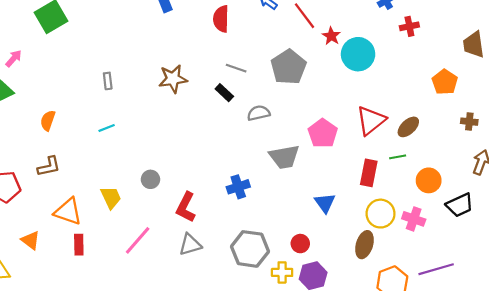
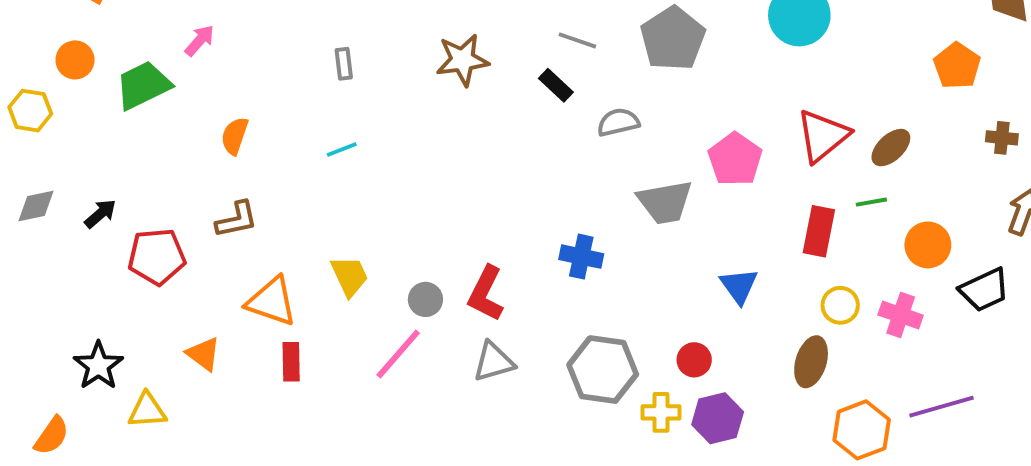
pink arrow: (14, 58) -> (200, 40), moved
gray circle: (150, 179) -> (425, 299), moved
blue cross: (238, 187) -> (581, 257), turned 30
yellow circle: (381, 214) -> (840, 305), size x0.7

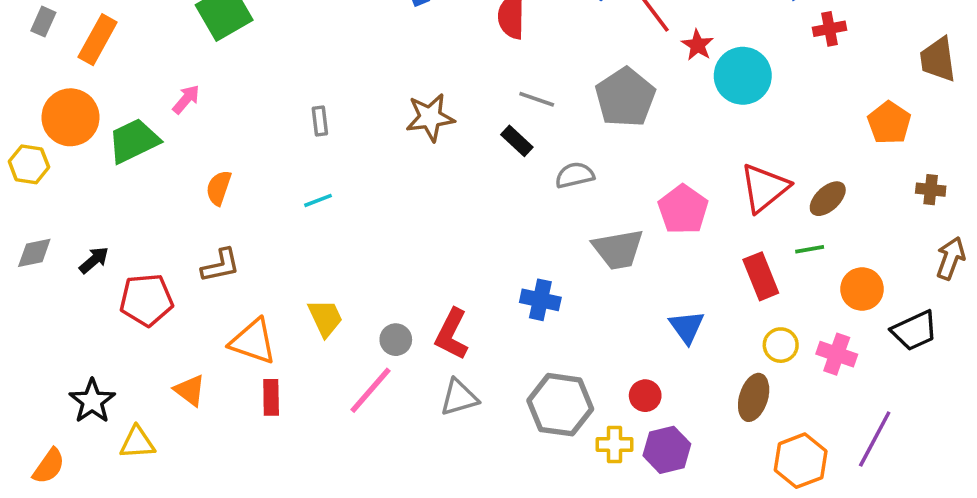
orange circle: (75, 60) -> (70, 117), size x1.6
red rectangle: (819, 231) -> (761, 276), turned -33
purple line: (941, 407) -> (875, 439), turned -46

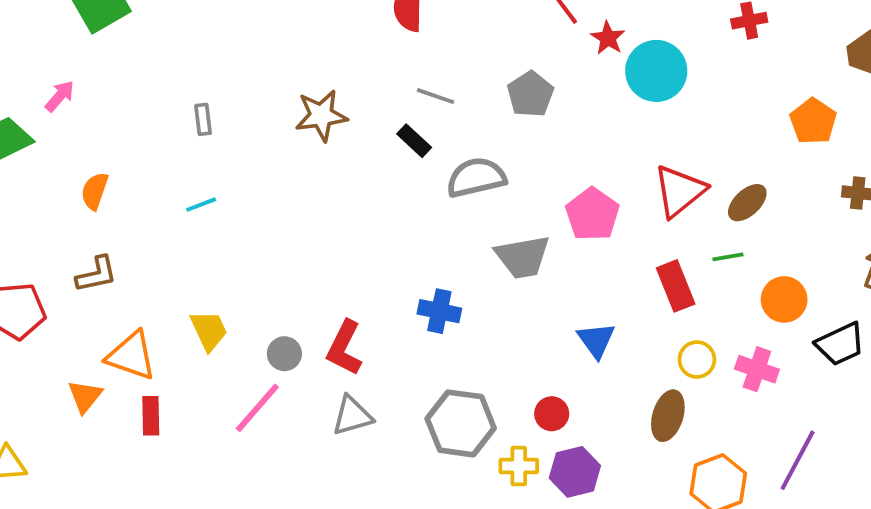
gray pentagon: (625, 97) -> (530, 94), size x0.7
gray semicircle: (575, 175) -> (476, 177), size x1.4
orange triangle: (190, 390) -> (85, 396), moved, turned 32

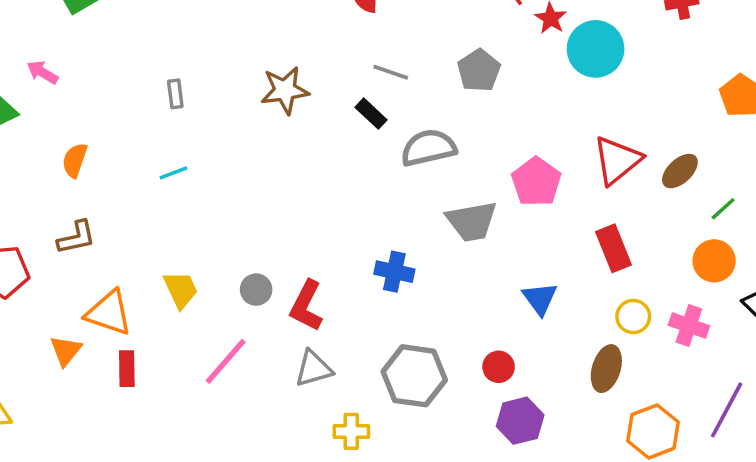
pink arrow: (60, 96) -> (42, 72), turned -100
green line: (728, 257) -> (723, 209), moved, turned -32
gray circle: (284, 354) -> (256, 290), moved
yellow cross: (519, 466) -> (351, 431), moved

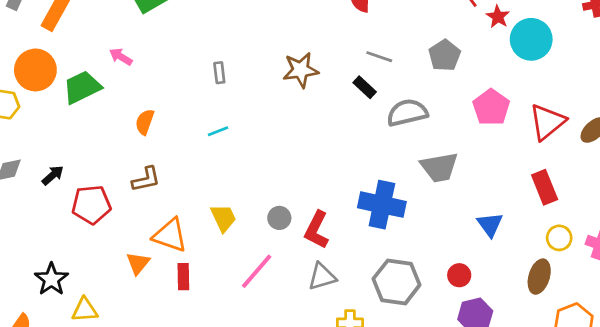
pink pentagon: (536, 182) -> (491, 107), moved
blue cross: (394, 272) -> (382, 205), size x1.6

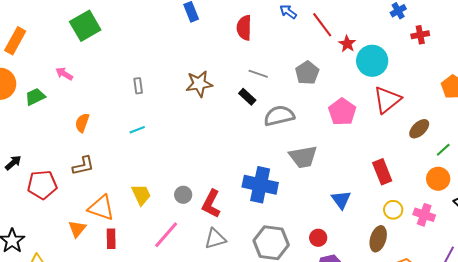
green trapezoid: (82, 87) -> (35, 97), size x0.7
red triangle: (547, 122) -> (387, 100), moved

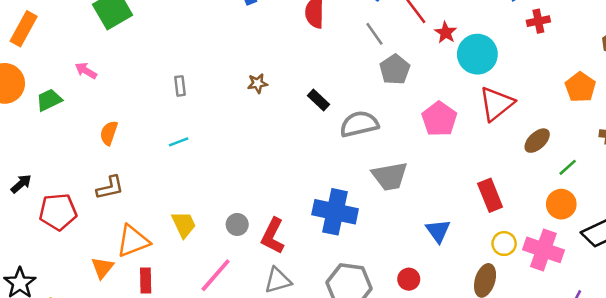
gray line: (258, 74) -> (374, 34), moved, turned 36
brown star: (199, 84) -> (257, 83), size x0.6
orange triangle: (101, 208) -> (133, 241), turned -40
pink cross: (424, 215) -> (543, 250), size x1.4

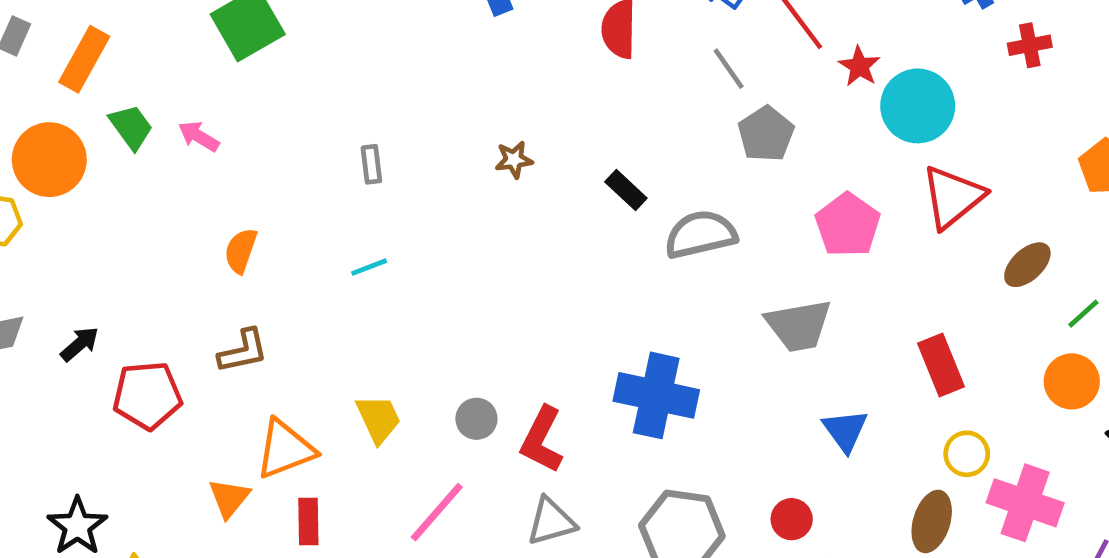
green trapezoid: (49, 100) -> (131, 127), moved, turned 80
gray trapezoid: (390, 176) -> (799, 325), moved
pink cross: (543, 250) -> (1025, 503), moved

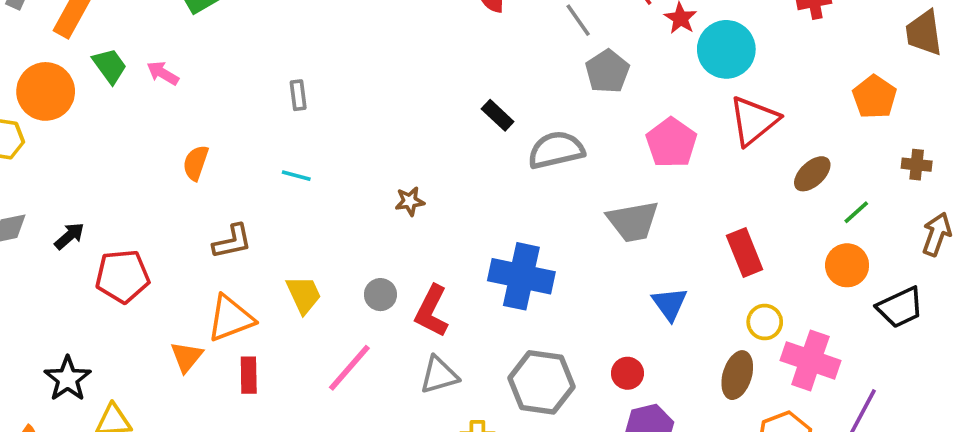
brown star: (514, 160) -> (410, 201), moved
cyan line: (369, 267) -> (296, 176), turned 36
brown L-shape: (243, 351) -> (232, 242), moved

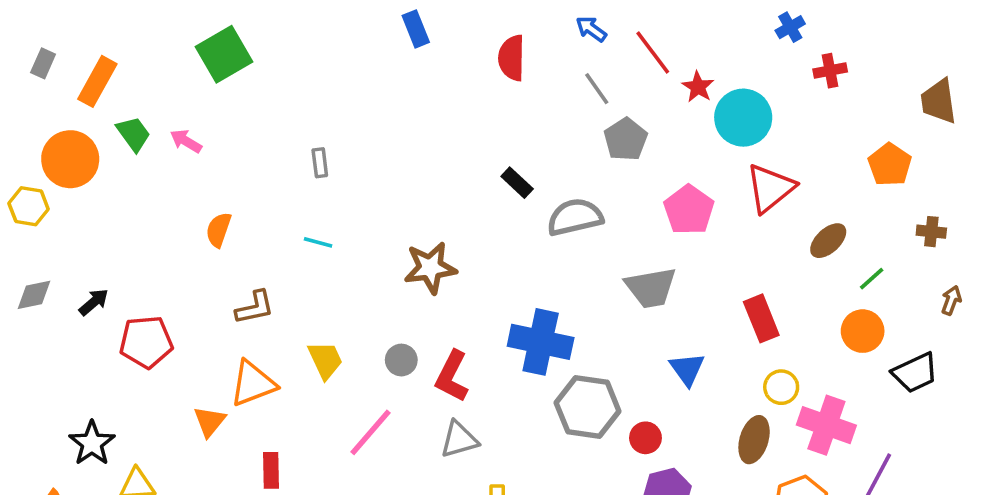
brown star: (410, 201) -> (430, 268), size x1.8
brown arrow: (937, 234) -> (951, 300), size x0.7
red rectangle: (249, 375) -> (271, 470), moved
gray hexagon: (541, 382) -> (588, 407), moved

